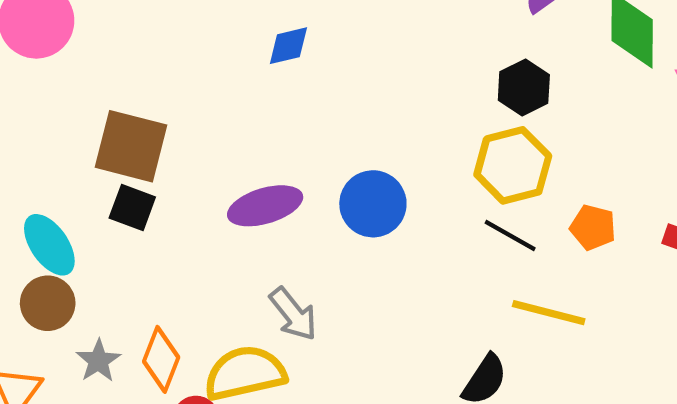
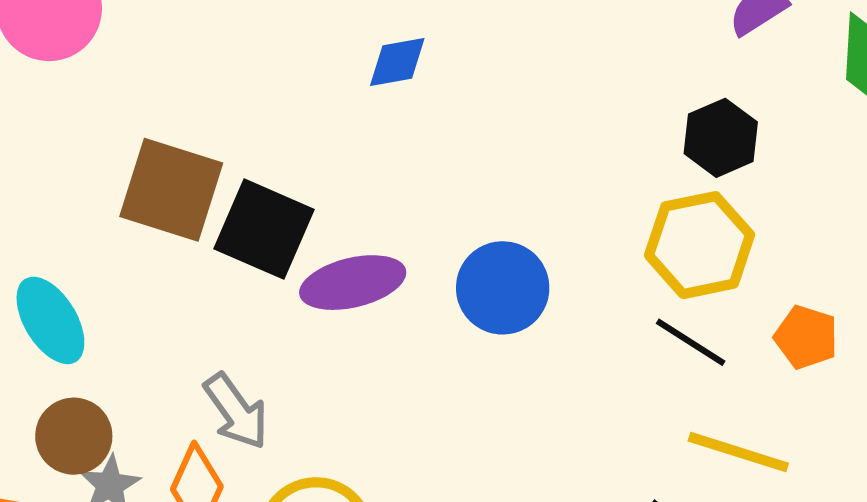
black square: (132, 207) -> (264, 229), moved, size x1.5
brown circle: (48, 303) -> (74, 436), moved
gray arrow: (293, 314) -> (236, 411), moved

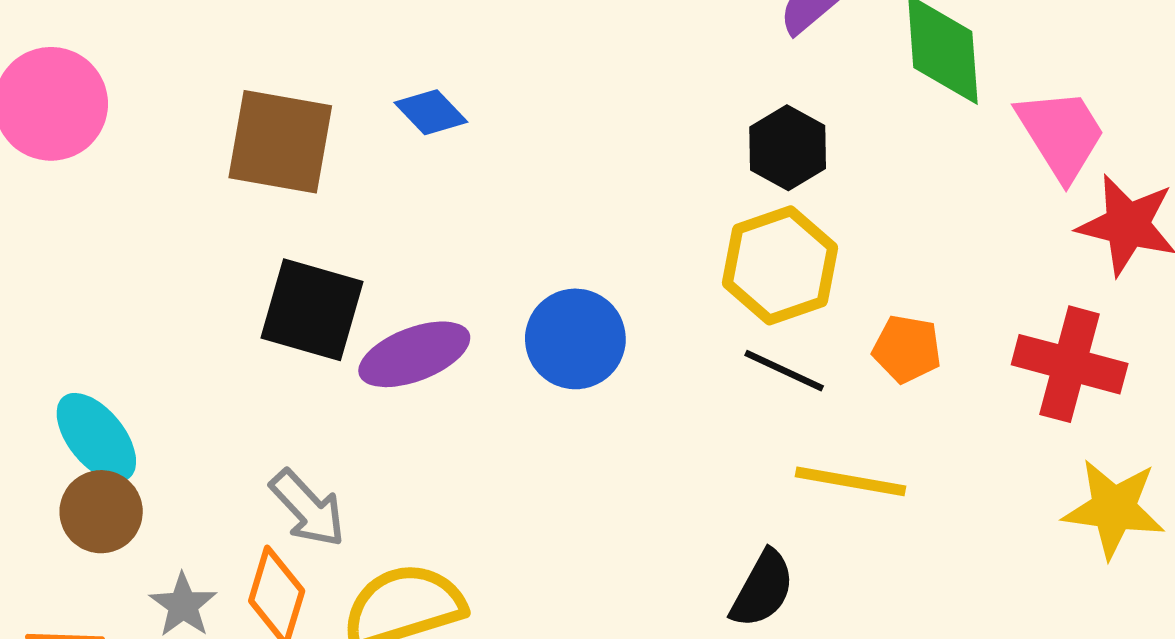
blue diamond: (397, 62) -> (431, 112), turned 64
brown square: (171, 190) -> (280, 142), moved
brown circle: (74, 436) -> (101, 512), moved

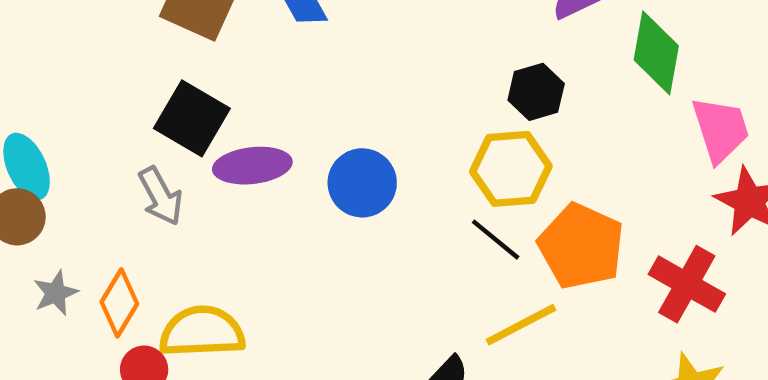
orange pentagon: (907, 349) -> (581, 246), size x1.8
yellow line: (851, 481) -> (521, 325), turned -52
gray arrow: (308, 508) -> (161, 196), moved

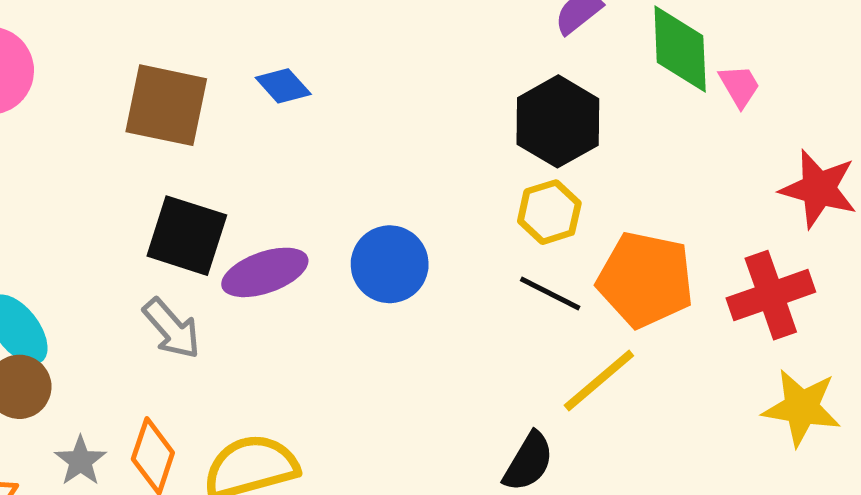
black hexagon: (536, 92) -> (558, 121), size x1.4
pink trapezoid: (721, 129) -> (740, 86), moved, size x0.6
yellow hexagon: (511, 169) -> (549, 212), size x0.7
red cross: (687, 284) -> (771, 295), turned -36

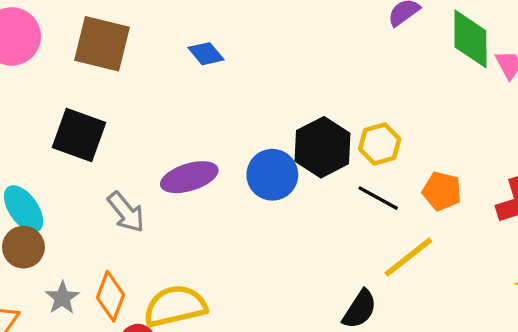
brown square: (166, 105) -> (102, 44), moved
black hexagon: (558, 121) -> (322, 147), moved
black square: (187, 236) -> (79, 135), moved
orange pentagon: (646, 280) -> (442, 191), size x0.6

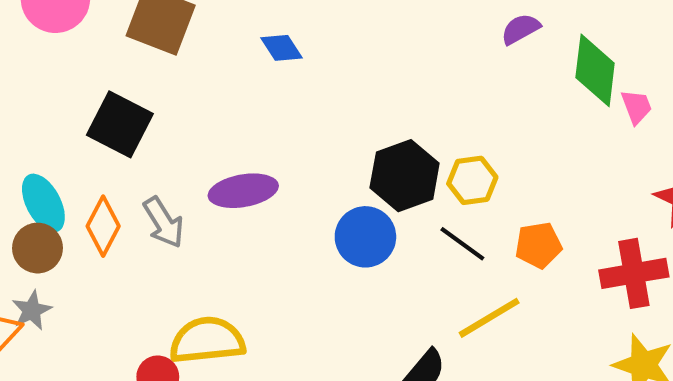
blue circle: (272, 175) -> (365, 237), moved
orange pentagon: (442, 191) -> (538, 245), turned -30
orange diamond: (111, 296) -> (103, 226), moved
gray star: (62, 298) -> (32, 310), moved

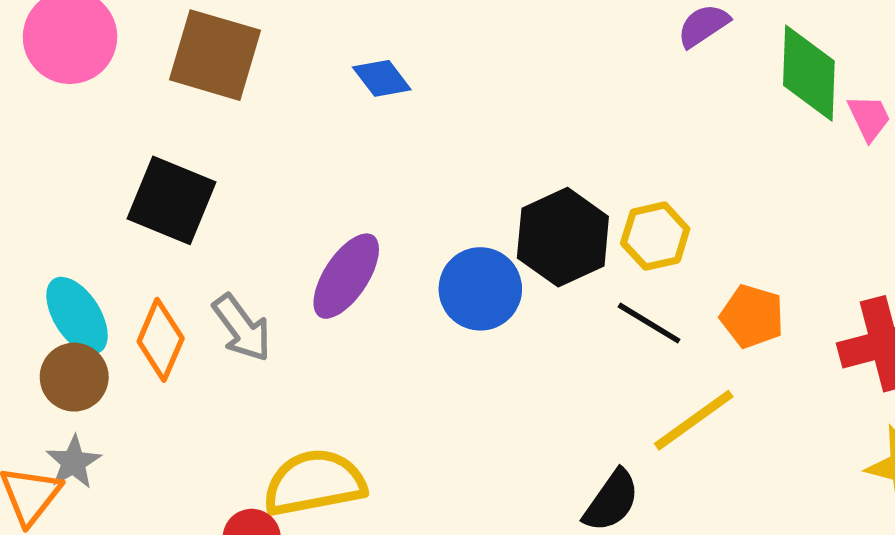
purple ellipse: (243, 191) -> (346, 276), turned -42
blue circle: (365, 237) -> (480, 289), moved
orange pentagon: (538, 245) -> (752, 316), turned 30

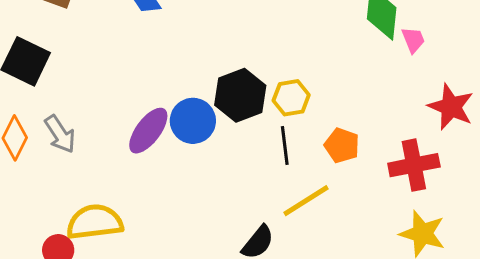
purple ellipse: (346, 276) -> (148, 131), moved
black line: (649, 323) -> (285, 146), turned 48

